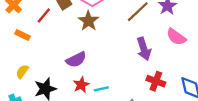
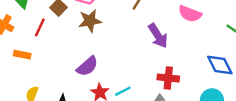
brown star: (88, 21) -> (90, 21), turned -30
red cross: (156, 81) -> (168, 78), moved

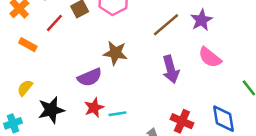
brown star: (90, 21) -> (115, 53), moved
red cross: (168, 78) -> (182, 121), moved

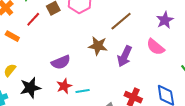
purple star: (201, 20) -> (165, 20), moved
brown star: (115, 53) -> (98, 46), moved
purple arrow: (171, 69) -> (125, 56), turned 40

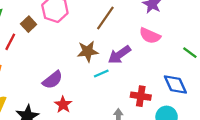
purple arrow: (125, 56) -> (119, 55), turned 45
cyan line: (83, 91) -> (101, 73), moved

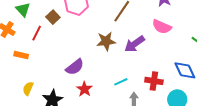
cyan line: (101, 73) -> (121, 82), moved

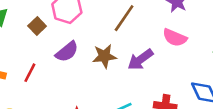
red line: (37, 33) -> (30, 73), moved
purple semicircle: (75, 67) -> (67, 52), moved

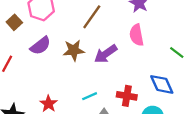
pink semicircle: (175, 38) -> (137, 35), turned 55

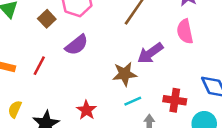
brown star: (74, 50) -> (125, 74), moved

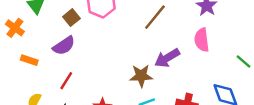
purple semicircle: (77, 45) -> (64, 46), moved
red line: (39, 66) -> (66, 81), moved

